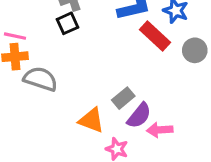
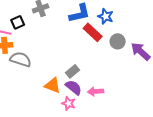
black square: (67, 23) -> (18, 22), moved
purple semicircle: (139, 116) -> (74, 87), moved, turned -90

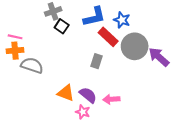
black square: (18, 22) -> (62, 26), moved, turned -32
gray circle: (118, 41) -> (135, 46), size x1.6
gray rectangle: (73, 71) -> (96, 61), moved, turned -32

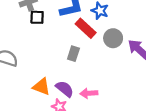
black square: (62, 26) -> (37, 17), turned -32
gray circle: (135, 46) -> (113, 38), size x0.7

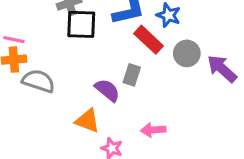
black square: (37, 17) -> (81, 24), size x1.5
purple semicircle: (65, 89) -> (107, 90), moved

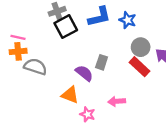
black square: (81, 24) -> (66, 27), turned -30
red rectangle: (149, 40) -> (139, 67), moved

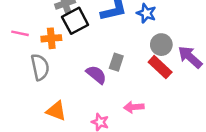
orange cross: (18, 51) -> (51, 38), moved
gray semicircle: (35, 67) -> (40, 67), turned 60
orange triangle: (70, 95) -> (56, 111), moved

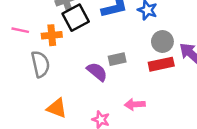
gray rectangle: (116, 62) -> (117, 59), turned 60
red rectangle: (160, 67) -> (161, 64), turned -55

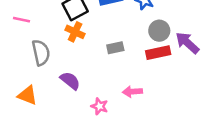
orange cross: (52, 35) -> (75, 32), moved, turned 30
purple semicircle: (97, 72) -> (70, 81), moved
orange triangle: (57, 108) -> (28, 95), moved

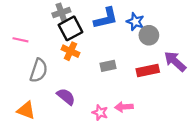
gray circle: (159, 31) -> (149, 35), moved
gray semicircle: (41, 53) -> (39, 70), turned 30
pink star: (99, 106) -> (100, 113), moved

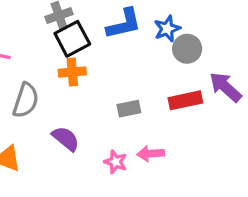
blue star: (135, 22) -> (167, 29), turned 30
orange cross: (70, 51) -> (72, 72), turned -30
gray rectangle: (108, 66) -> (129, 109), moved

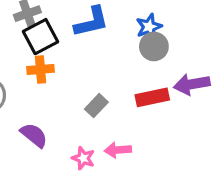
blue star: (167, 29) -> (149, 27), moved
purple arrow: (225, 87) -> (192, 84), turned -52
gray rectangle: (129, 109) -> (96, 106), turned -35

